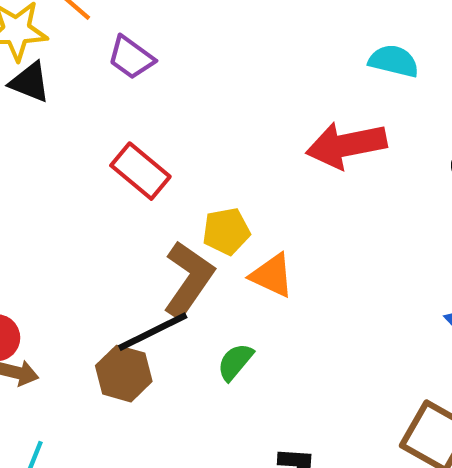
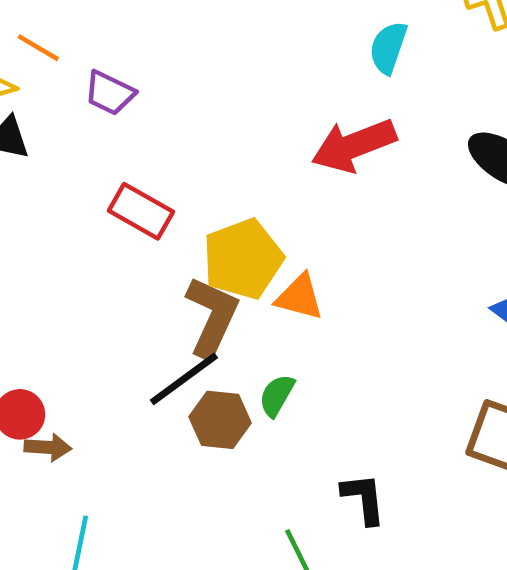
cyan semicircle: (394, 61) -> (388, 48), turned -75
yellow pentagon: (226, 231) -> (243, 259), size x1.6
brown hexagon: (124, 374) -> (220, 420), moved

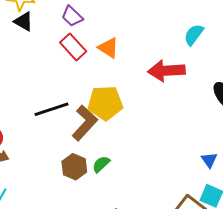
red rectangle: (141, 211) -> (73, 47), moved
orange triangle: (299, 297) -> (108, 48), moved
black line: (184, 379) -> (51, 109), moved

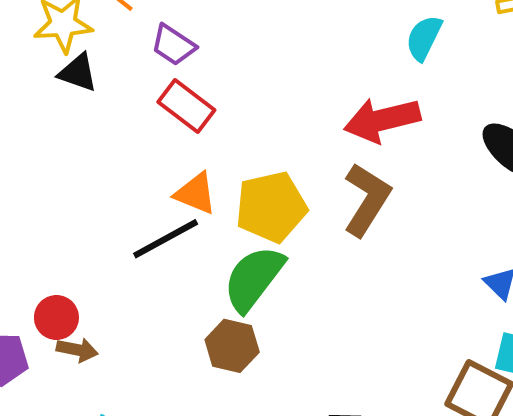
orange triangle: (108, 48) -> (196, 194), moved
brown L-shape: (85, 123) -> (367, 200), moved
green semicircle: (101, 164) -> (254, 278), moved, size x1.8

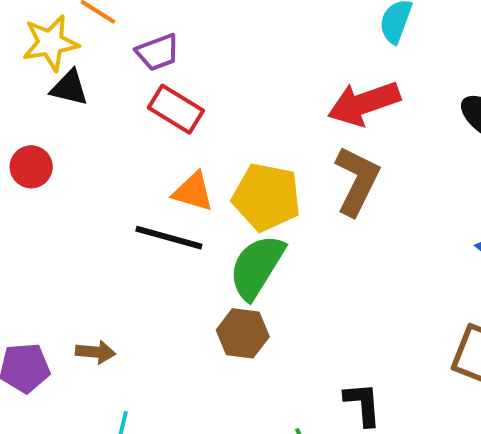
purple trapezoid: (173, 45) -> (158, 52), turned -48
yellow pentagon: (271, 207) -> (266, 197), turned 30
black line: (166, 239) -> (169, 238), turned 50
red circle: (56, 317) -> (31, 167), moved

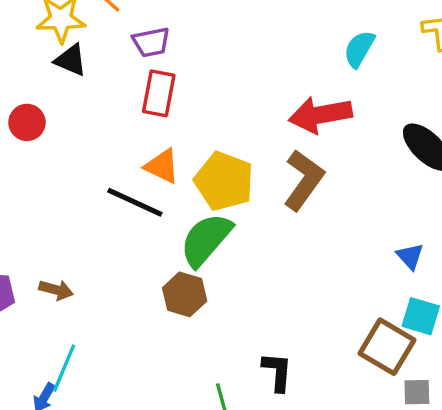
red rectangle: (176, 109) -> (159, 93), turned 60

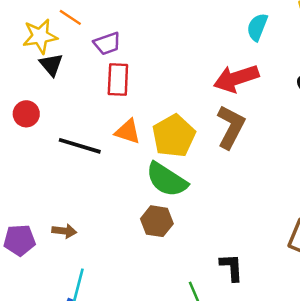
black triangle: (71, 60) -> (51, 65), turned 35
yellow pentagon: (224, 181) -> (174, 136), turned 30
black line: (135, 202) -> (80, 146), moved
green semicircle: (206, 240) -> (167, 180), turned -90

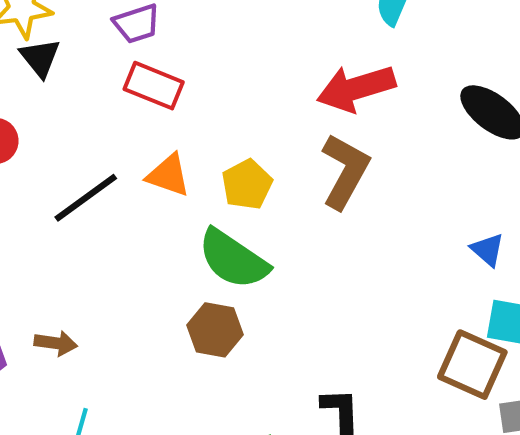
red rectangle: (118, 79) -> (154, 86), turned -72
yellow pentagon: (174, 136) -> (247, 184), size x0.7
black line: (80, 146) -> (86, 198), turned -54

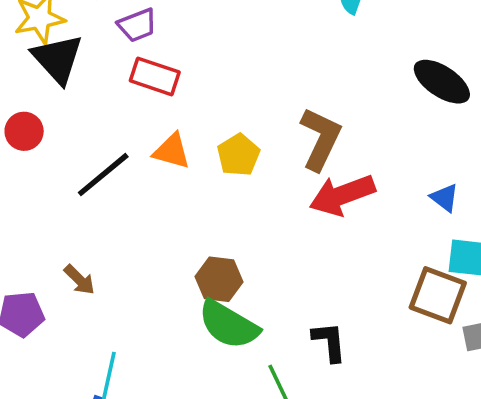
black triangle: (40, 58) -> (57, 59), size x1.5
red arrow: (356, 88) -> (342, 195), moved
green semicircle: (233, 259) -> (229, 325), moved
brown arrow: (56, 343) -> (79, 280), moved, turned 40

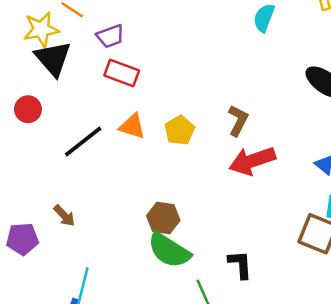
brown L-shape: (320, 139) -> (238, 120), size x0.7

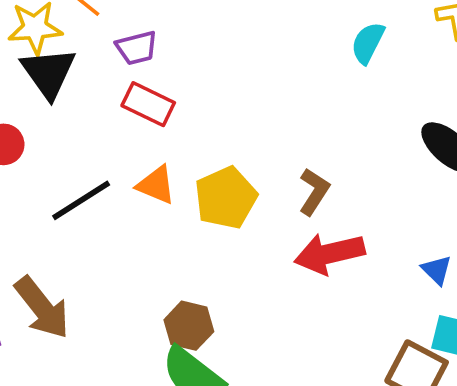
yellow pentagon: (180, 130) -> (226, 198), size x1.4
brown arrow: (64, 216) -> (42, 308), size x1.8

